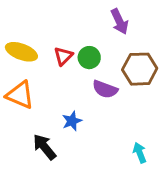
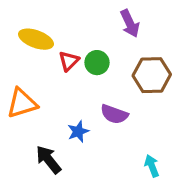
yellow ellipse: (21, 52) -> (36, 39), moved
purple semicircle: (105, 89) -> (114, 114), moved
orange triangle: (20, 95) -> (22, 103), turned -40

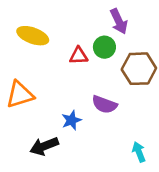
red triangle: (69, 61) -> (79, 56), moved, turned 42
green circle: (97, 63) -> (104, 47), moved
black arrow: (48, 160) -> (44, 146), turned -72

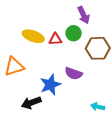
yellow ellipse: (33, 36) -> (33, 36), moved
blue star: (71, 120) -> (50, 85), size x1.5
cyan arrow: (139, 152) -> (98, 107), turned -56

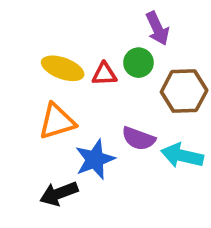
orange triangle: (14, 66) -> (57, 121), moved
cyan arrow: (98, 107) -> (182, 156), moved, size x1.5

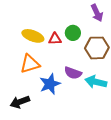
purple arrow: (157, 28) -> (97, 13), moved
black arrow: (59, 194) -> (20, 102), moved

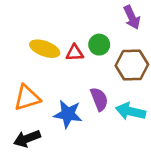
orange triangle: (30, 64) -> (27, 98), moved
purple semicircle: (73, 73) -> (99, 99), turned -132
blue star: (50, 84) -> (68, 114), turned 30

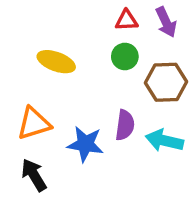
red triangle: (75, 53) -> (127, 20), moved
purple semicircle: (99, 99) -> (125, 125), turned 30
black arrow: (27, 139) -> (34, 175), turned 80

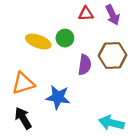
green circle: (125, 56) -> (65, 38), moved
purple semicircle: (125, 125) -> (85, 65), moved
cyan arrow: (164, 141) -> (111, 123), moved

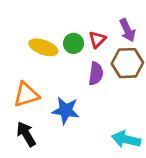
red triangle: (86, 14) -> (97, 39), moved, turned -42
purple arrow: (113, 15) -> (127, 30), moved

